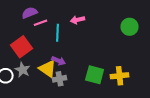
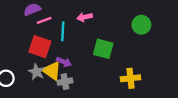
red square: (22, 47) -> (40, 47), moved, turned -35
gray star: (23, 70) -> (37, 72), moved
green square: (95, 75) -> (103, 49), moved

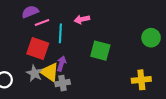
green circle: (141, 25) -> (151, 38), moved
purple arrow: (64, 62) -> (61, 64), turned -96
yellow cross: (131, 78) -> (141, 80), moved

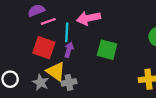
pink arrow: (82, 19) -> (89, 18), size x1.5
purple arrow: (61, 64) -> (69, 50), moved
gray star: (34, 73) -> (41, 82), moved

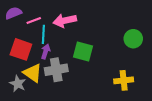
pink line: (48, 21) -> (34, 21), moved
gray cross: (69, 82) -> (56, 70), moved, size x1.5

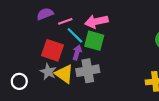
cyan line: (43, 34) -> (75, 35), turned -48
green square: (83, 52) -> (94, 41), moved
gray star: (18, 84) -> (48, 72), moved

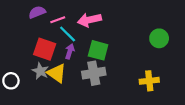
green square: (94, 41) -> (98, 50), moved
gray cross: (88, 71) -> (94, 73), moved

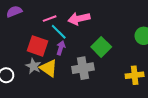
purple semicircle: (37, 12) -> (14, 12), moved
green square: (98, 50) -> (101, 47), moved, turned 30

